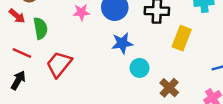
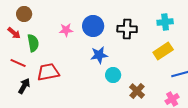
yellow rectangle: (182, 38) -> (163, 51), moved, turned 36
red trapezoid: (59, 64) -> (48, 72), turned 40
black arrow: (18, 80) -> (24, 86), moved

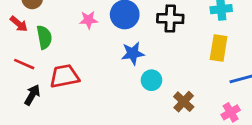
yellow rectangle: (163, 51) -> (219, 48), turned -48

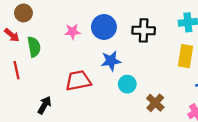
red line: (24, 64) -> (16, 70), turned 54
red trapezoid: (64, 76) -> (78, 81), moved
black arrow: (32, 95) -> (44, 105), moved

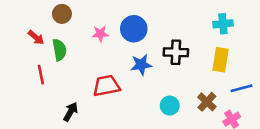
brown circle: (23, 13) -> (62, 14), moved
black cross: (144, 30) -> (176, 52), moved
cyan circle: (127, 84) -> (170, 106), moved
brown cross: (155, 103) -> (207, 102), moved

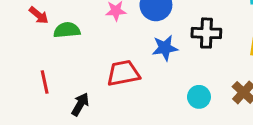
green semicircle: (59, 50) -> (67, 30), turned -85
red line: (41, 75) -> (45, 82), moved

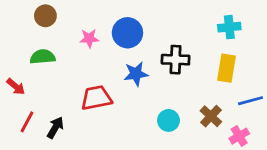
red arrow: (39, 15) -> (16, 87), moved
red line: (45, 82) -> (27, 122), moved, turned 40

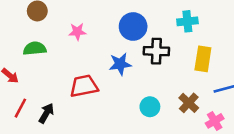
cyan cross: (229, 27) -> (187, 21), moved
blue circle: (127, 33) -> (133, 26), moved

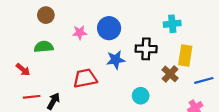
blue circle: (133, 26) -> (109, 28), moved
brown cross: (189, 103) -> (170, 74), moved
red line: (20, 108) -> (32, 97), turned 56

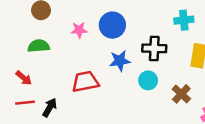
red arrow: (23, 70) -> (24, 78), moved
brown cross: (170, 74) -> (181, 94), moved
cyan circle: (141, 96) -> (148, 80), moved

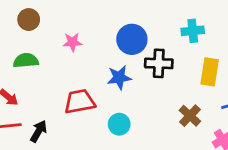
blue circle: (112, 25) -> (132, 39), moved
cyan circle: (148, 80) -> (119, 124), moved

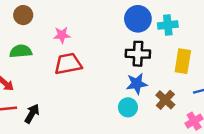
blue circle: (132, 39) -> (138, 19), moved
blue star: (119, 78) -> (137, 84), moved
red trapezoid: (80, 102) -> (68, 64), moved
cyan circle: (119, 124) -> (128, 107), moved

